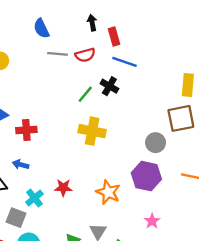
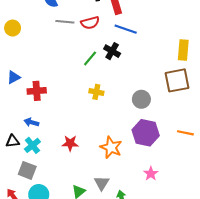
yellow cross: (92, 131) -> (96, 92), size x0.6
gray circle: (156, 143) -> (141, 99), moved
cyan cross: (34, 198) -> (32, 145), moved

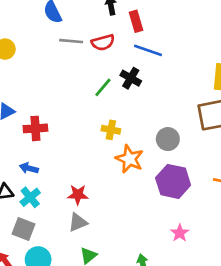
orange star: (111, 147) -> (129, 159), moved
gray triangle: (102, 183) -> (78, 222), moved, turned 35

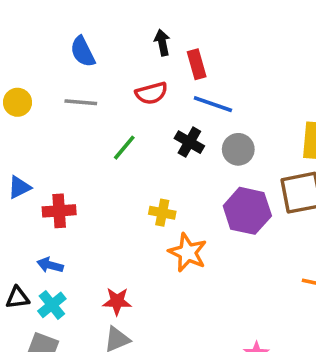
gray line: (71, 41) -> (81, 102), moved
green line: (103, 87) -> (124, 148), moved
gray circle: (168, 139) -> (238, 149), moved
purple hexagon: (173, 181) -> (247, 211), moved

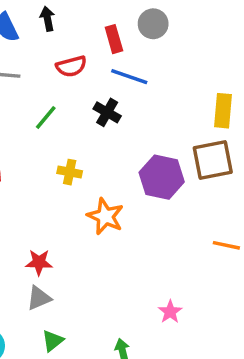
black arrow: (162, 43) -> (47, 19), moved
gray circle: (238, 149) -> (153, 24), moved
yellow cross: (162, 213) -> (70, 172), moved

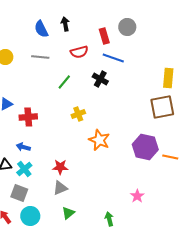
yellow cross: (70, 172) -> (78, 114), turned -32
purple hexagon: (162, 177) -> (145, 147), moved

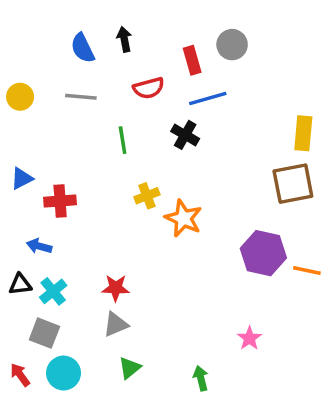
blue line: (113, 58) -> (208, 98), turned -35
green line: (64, 82) -> (123, 140), turned -49
orange star: (99, 140) -> (183, 218), moved
blue arrow: (23, 147) -> (39, 246), moved

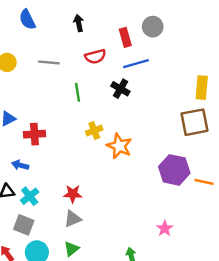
blue semicircle: (83, 48) -> (27, 19), moved
green triangle: (130, 368) -> (71, 249), moved

